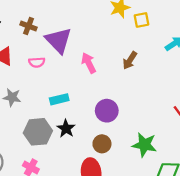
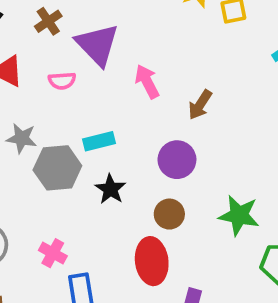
brown cross: (28, 26) -> (48, 21), turned 35
brown arrow: (130, 60) -> (200, 105), moved
gray hexagon: (38, 132) -> (57, 168), moved

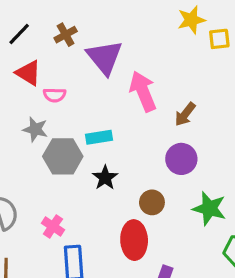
pink semicircle: (62, 81) -> (55, 95), moved
pink arrow: (147, 81) -> (143, 91), size x1.4
purple circle: (177, 160) -> (181, 159), moved

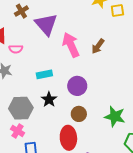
brown arrow: (185, 114) -> (98, 46), moved
gray hexagon: (63, 156) -> (21, 108), moved
purple circle: (181, 159) -> (77, 86), moved

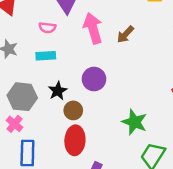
pink semicircle: (16, 49) -> (47, 28), moved
cyan rectangle: (44, 74) -> (46, 56), moved
brown circle: (79, 114) -> (73, 110), moved

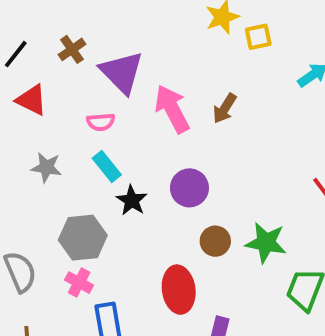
cyan rectangle: (46, 56) -> (107, 166), turned 66
black star: (58, 91) -> (132, 200), moved
brown circle: (73, 110) -> (215, 241), moved

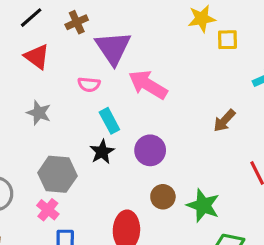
brown arrow: (225, 108) -> (224, 121), moved
pink arrow: (172, 109) -> (148, 85), turned -42
cyan rectangle: (107, 166) -> (109, 121), moved

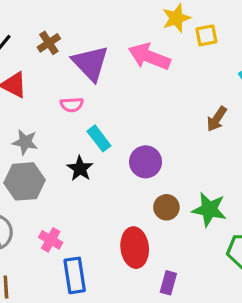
pink arrow: (148, 85) -> (149, 57), moved
black star: (102, 152) -> (80, 169), moved
gray hexagon: (57, 174) -> (25, 181), moved

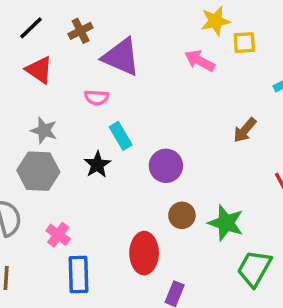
pink arrow: (149, 57) -> (200, 61), moved, size x0.7
purple triangle: (90, 63) -> (121, 57), turned -30

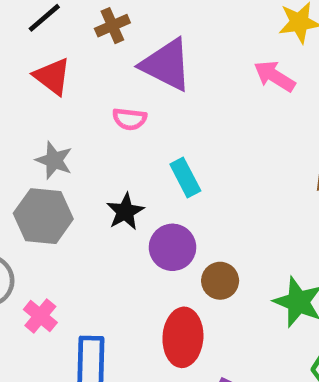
cyan rectangle: (121, 136) -> (185, 178), moved
purple circle: (166, 166) -> (173, 247), moved
brown circle: (182, 215) -> (220, 281), moved
pink cross: (58, 235) -> (40, 316), moved

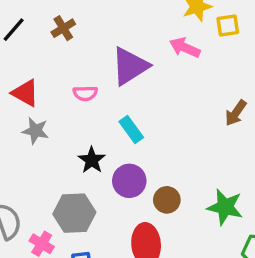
purple triangle: (166, 65) -> (130, 66), moved, turned -51
red triangle: (52, 76) -> (25, 93), moved
gray hexagon: (43, 216) -> (74, 213), moved

